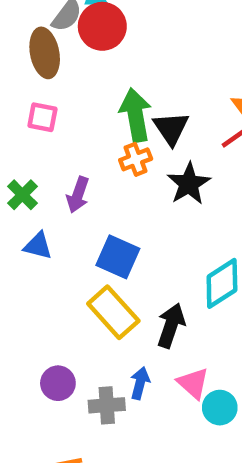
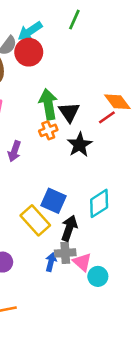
blue square: (118, 257) -> (54, 201), moved
gray cross: (107, 405) -> (65, 253), moved

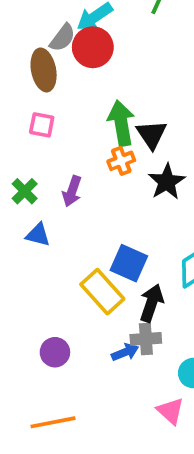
blue arrow: (51, 262) -> (125, 352), turned 54
pink triangle: (82, 262) -> (170, 411), moved

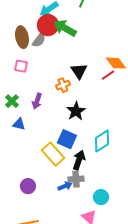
gray semicircle: (63, 38) -> (39, 40), moved
green arrow: (121, 123) -> (65, 28), moved, turned -50
black star: (167, 182) -> (76, 111), moved

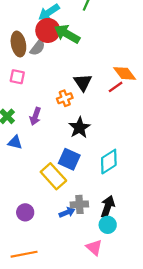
black arrow: (79, 160) -> (108, 207), moved

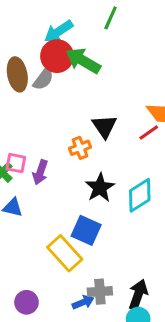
pink square: (17, 77) -> (16, 163), moved
cyan diamond: (109, 162) -> (140, 195), moved

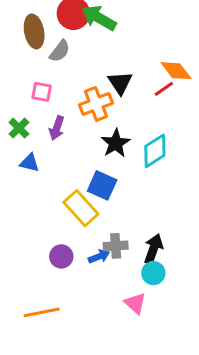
gray semicircle: (43, 79) -> (60, 51), moved
orange cross: (80, 148) -> (96, 104), size x1.5
pink square: (16, 163) -> (42, 92), moved
purple circle: (26, 302) -> (61, 256), moved

